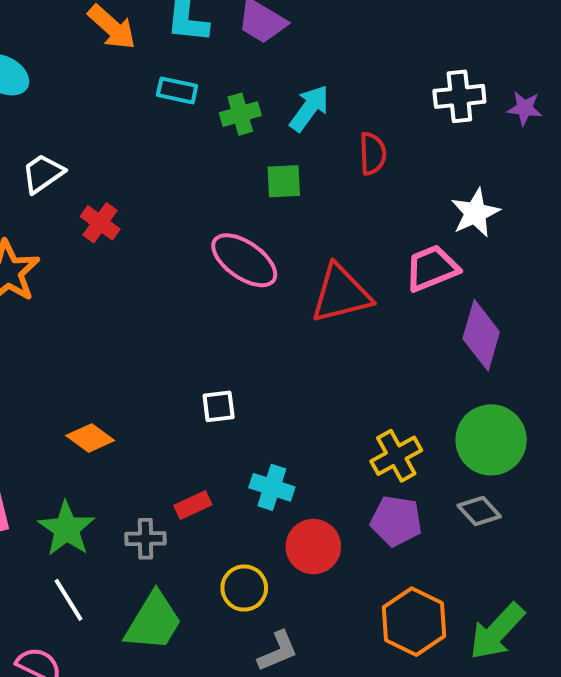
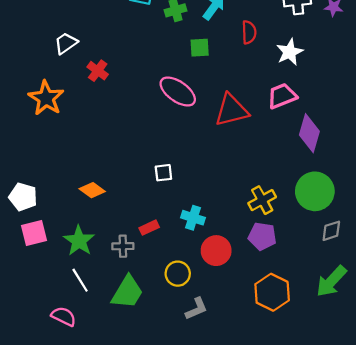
white star: (475, 213) -> (290, 52), moved
gray diamond: (479, 511) -> (331, 231), moved, turned -65
green arrow: (497, 631) -> (331, 281), moved

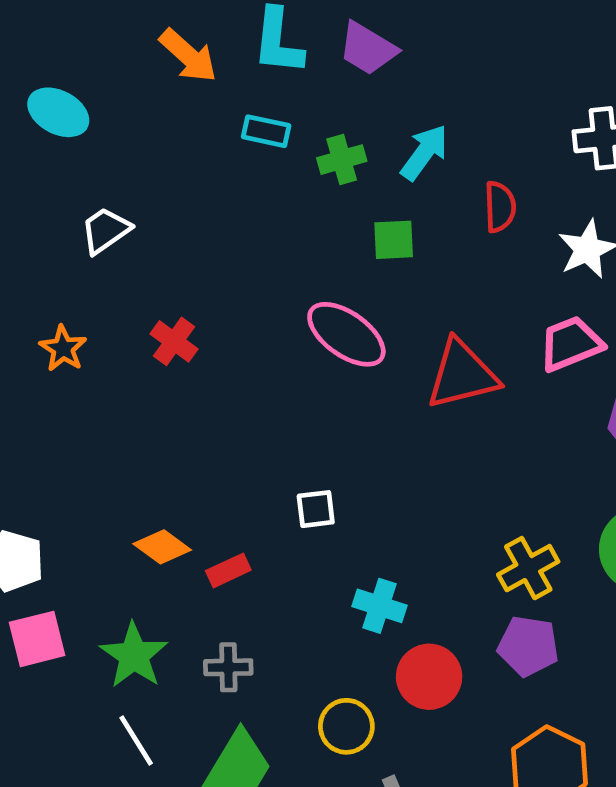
red cross: (98, 71) -> (174, 341), moved
orange star: (46, 98) -> (63, 348), size x0.6
red rectangle: (149, 228) -> (228, 570), moved

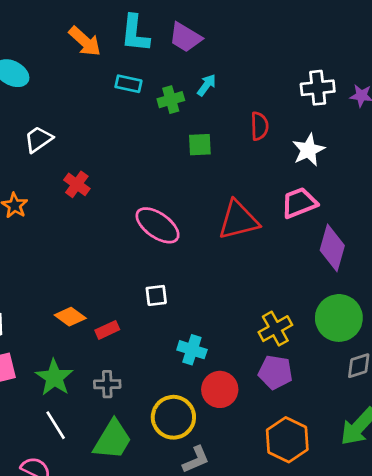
cyan arrow: (424, 152) -> (207, 85), moved, size x0.7
pink ellipse: (346, 334) -> (158, 225), moved
red cross: (174, 341) -> (77, 184), moved
yellow circle: (346, 726) -> (173, 417), size x1.4

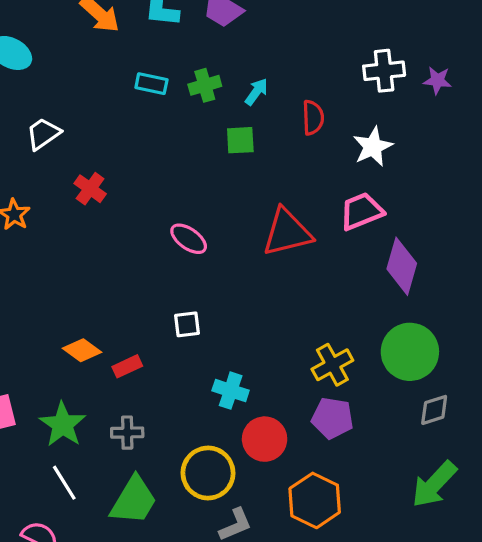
cyan rectangle: (128, 84) -> (151, 84), moved
cyan arrow: (207, 85) -> (256, 92), moved
pink ellipse: (158, 225) -> (189, 239), size x0.7
orange hexagon: (287, 440) -> (315, 500), moved

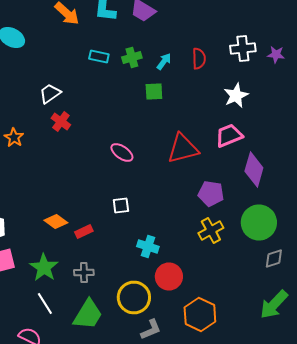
red semicircle: (313, 118) -> (199, 58), moved
white trapezoid: (43, 134) -> (50, 94), moved
purple pentagon: (332, 418) -> (211, 194), moved

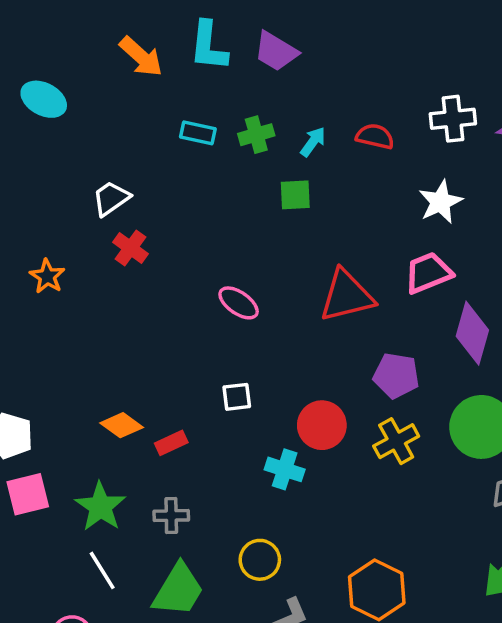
red semicircle: (199, 58) -> (375, 136), turned -75
red circle: (169, 276) -> (322, 425), moved
yellow circle: (134, 298) -> (260, 560), size x0.7

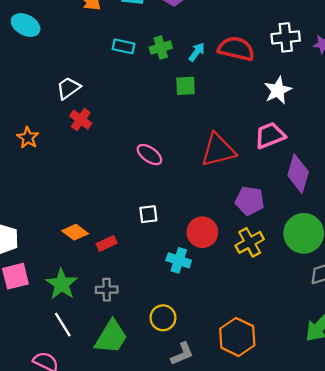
red semicircle: (375, 136) -> (236, 49), size x1.5

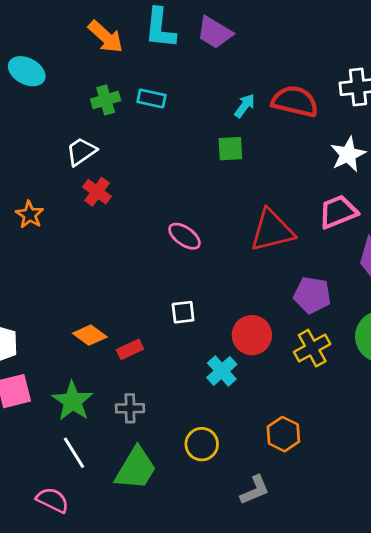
green cross: (161, 48) -> (106, 100), moved
cyan cross: (179, 260) -> (222, 371), turned 30
orange hexagon: (237, 337) -> (283, 434), moved, size x0.7
gray L-shape: (182, 354) -> (255, 490), moved

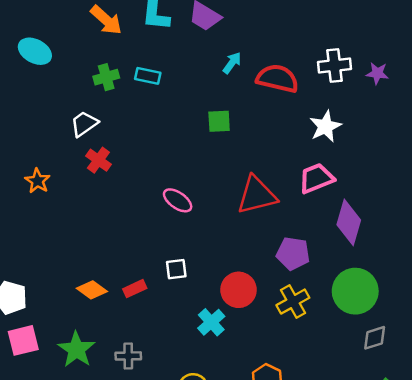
cyan arrow: (245, 106) -> (232, 63), moved
red rectangle: (130, 349) -> (135, 289), moved

